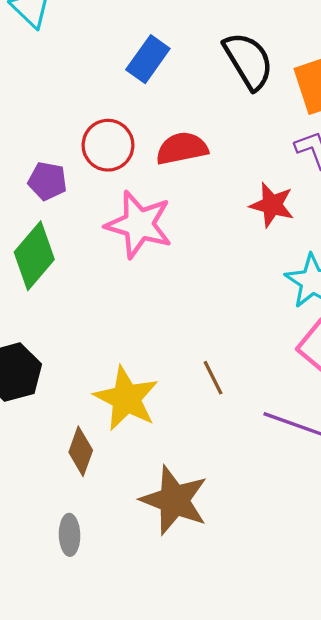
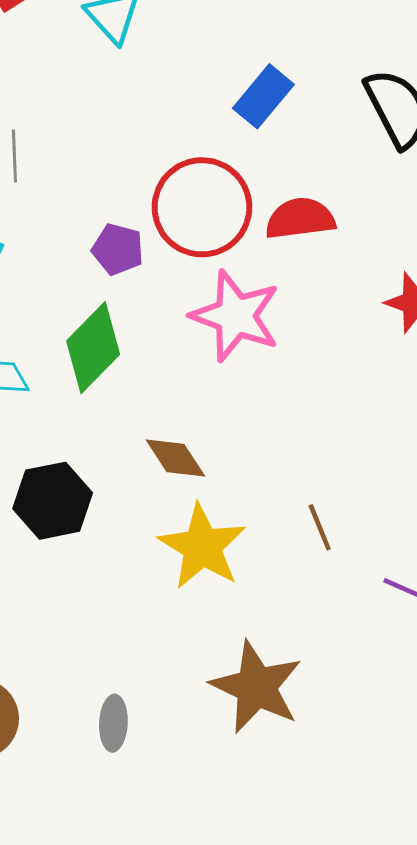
red circle: (108, 145) -> (202, 207), size x1.4
brown diamond: (81, 451) -> (175, 458), moved, turned -57

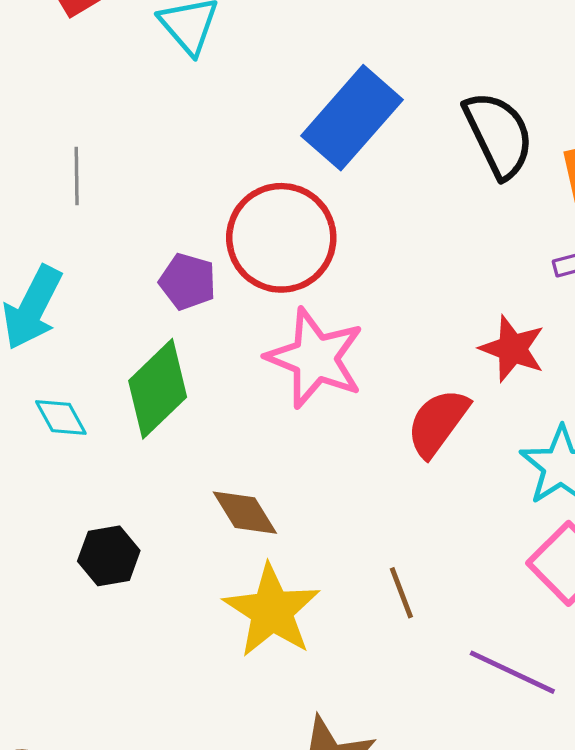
blue rectangle: (263, 96) -> (352, 118), size x1.5
red semicircle: (300, 219) -> (438, 423), moved, turned -48
black hexagon: (53, 501) -> (109, 556), size x0.7

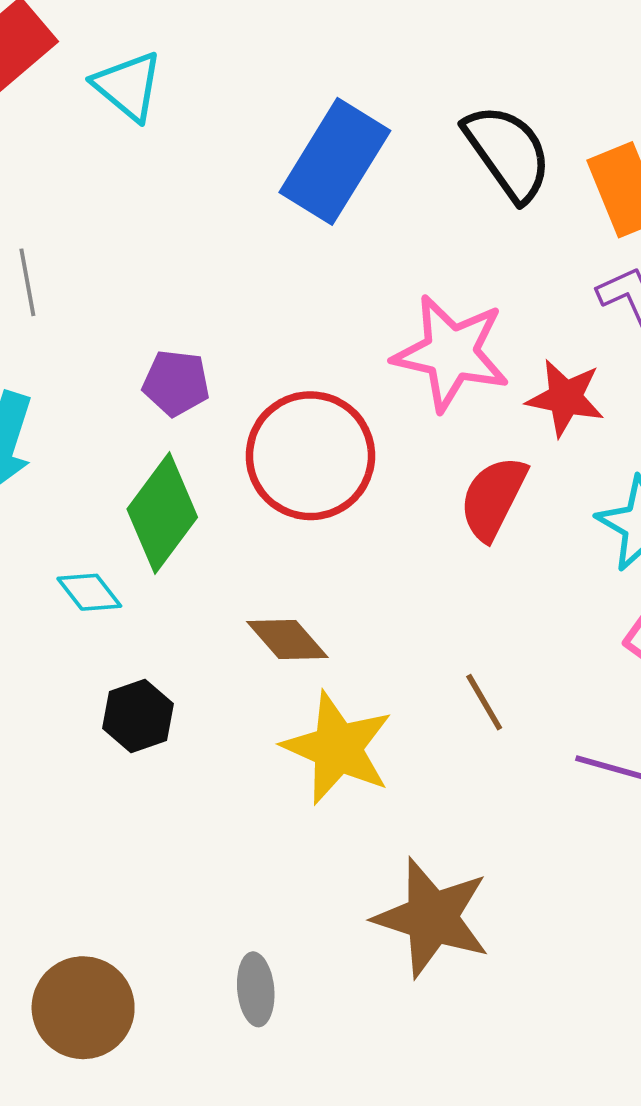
red circle: (281, 238) -> (310, 456), moved
pink star: (315, 358) -> (451, 353), moved
cyan diamond: (61, 417) -> (89, 592), moved

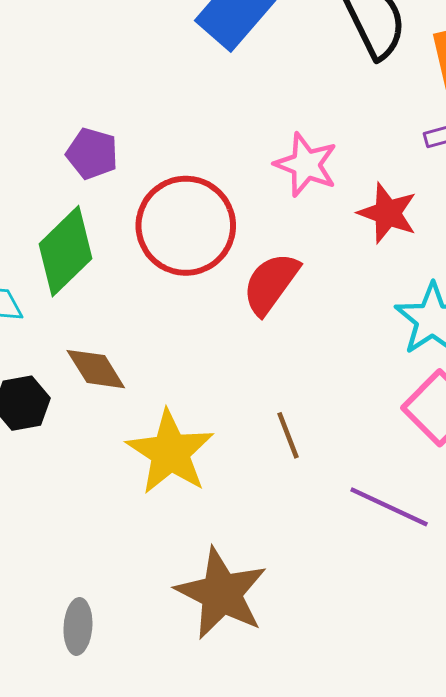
pink star: (451, 353) -> (306, 165), size x0.7
red semicircle: (493, 498) -> (271, 283), moved
brown diamond: (287, 640) -> (96, 369), moved

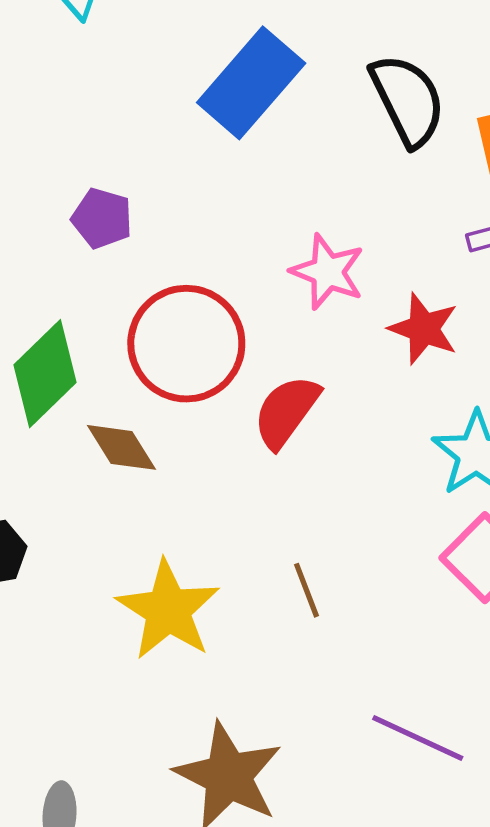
purple pentagon: (92, 154) -> (102, 218), moved
brown diamond: (96, 369) -> (121, 447), moved
purple line: (389, 507) -> (418, 738), moved

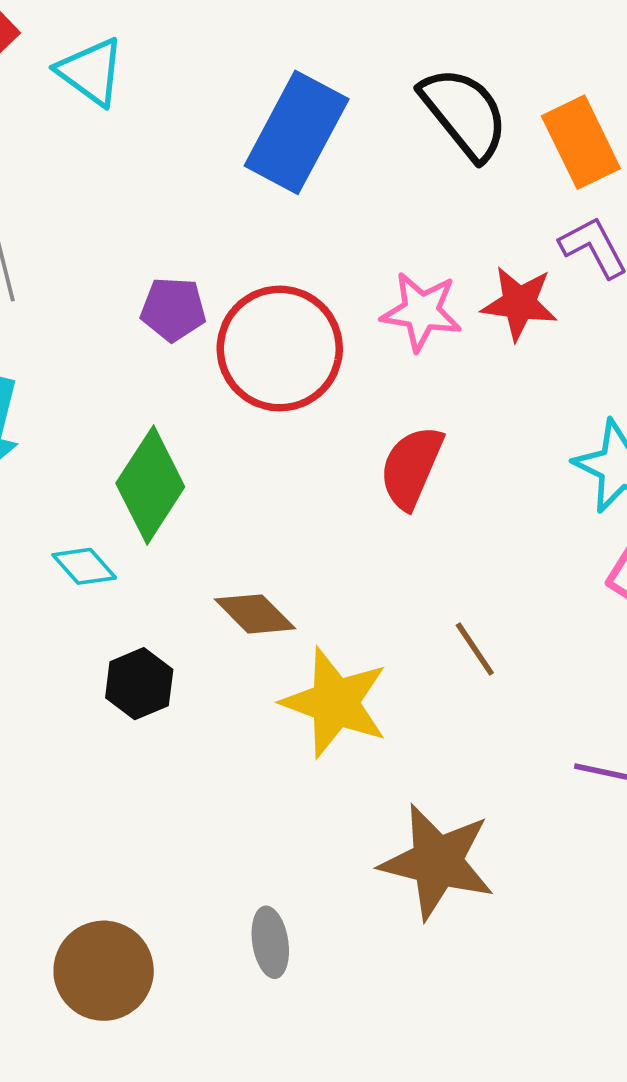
red star: (424, 329) -> (519, 303), moved
red circle: (186, 344) -> (280, 349), moved
brown diamond: (121, 447) -> (255, 614), moved

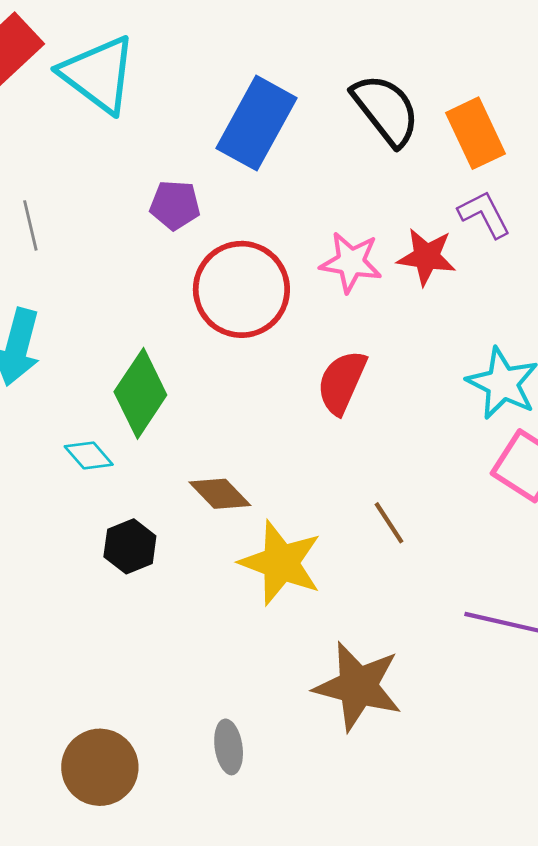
cyan triangle: (91, 72) -> (98, 74), size x1.5
purple pentagon: (173, 309) -> (175, 205), moved

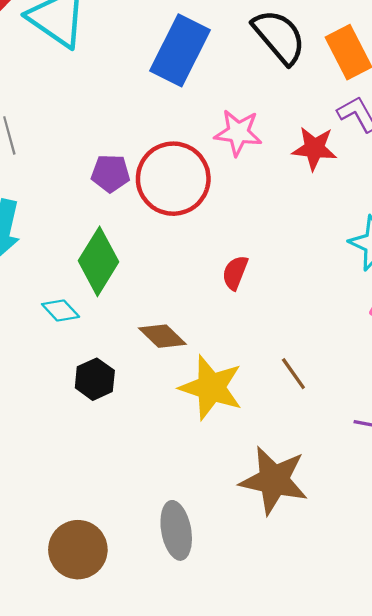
purple pentagon: (175, 205) -> (111, 173), moved
pink star: (351, 262) -> (238, 133), moved
red semicircle: (342, 382) -> (235, 273), moved, size x0.7
brown line: (389, 523) -> (293, 374), moved
gray ellipse: (229, 747) -> (176, 530), size x1.4

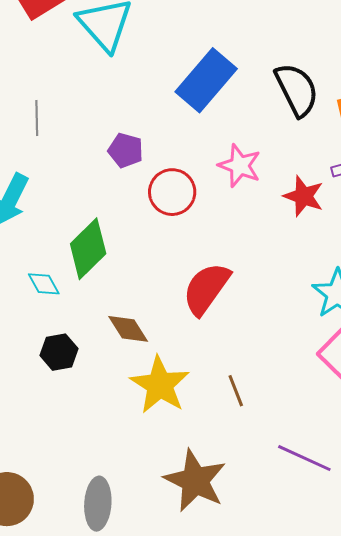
purple pentagon: (111, 173) -> (126, 150), moved
red circle: (173, 179) -> (172, 192), size x0.7
red semicircle: (235, 273) -> (206, 289), size x1.8

